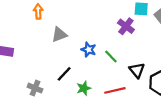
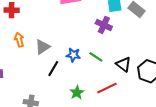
orange arrow: (38, 11) -> (19, 40), moved
black line: (64, 74) -> (53, 69), moved

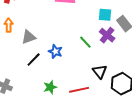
purple cross: (104, 25) -> (107, 35), moved
green line: (96, 57) -> (85, 42), moved

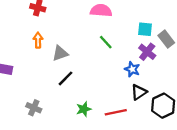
green line: (85, 42) -> (106, 42), moved
blue star: (55, 51) -> (132, 69), moved
black triangle: (100, 72) -> (139, 92), turned 35

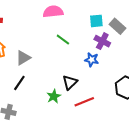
black line: (66, 78) -> (19, 83), moved
black triangle: (139, 92) -> (70, 82), moved
green star: (84, 109) -> (54, 96), moved

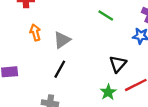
green star: (54, 96) -> (108, 92), moved

